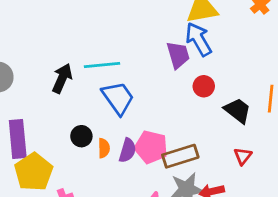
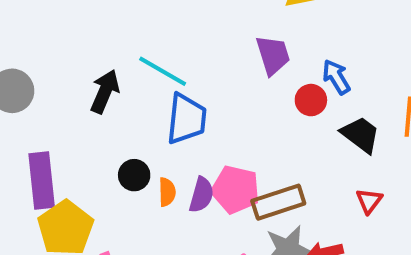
blue arrow: (199, 39) -> (336, 77), moved, size x0.7
cyan line: (102, 65) -> (163, 71), turned 36
blue trapezoid: (118, 98) -> (187, 119), turned 42

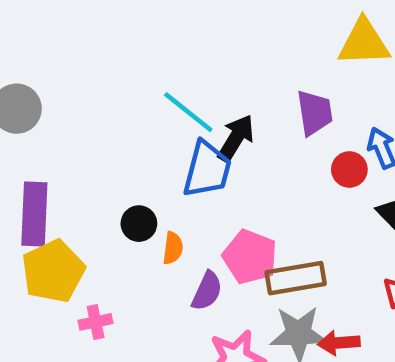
black arrow: (105, 91) -> (236, 138), moved
purple semicircle: (201, 195) -> (207, 291), moved

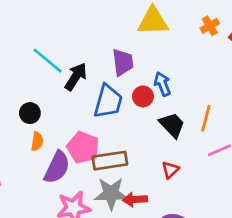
blue trapezoid: (207, 169) -> (108, 101), moved
black circle: (139, 224) -> (30, 113), moved
purple semicircle: (207, 291) -> (57, 167), size x1.4

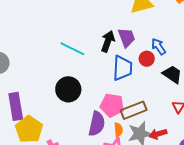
black arrow: (76, 77) -> (108, 41), moved
black circle: (30, 113) -> (68, 89), size x1.6
orange semicircle: (37, 141) -> (118, 130), moved

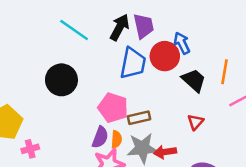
red circle: (147, 59) -> (165, 56), size x1.5
brown rectangle: (134, 110) -> (139, 118), size x0.7
purple semicircle: (97, 124) -> (100, 137), moved, size x0.7

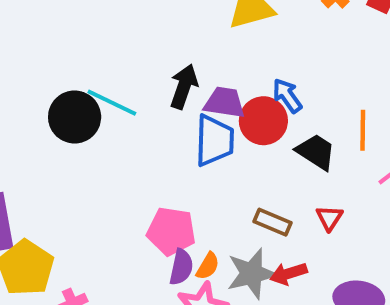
purple trapezoid: (144, 26) -> (225, 102), moved, turned -60
black circle: (61, 80) -> (75, 117), moved
pink pentagon: (113, 108) -> (171, 231), moved
brown rectangle: (139, 118) -> (273, 222), moved, turned 45
orange semicircle: (116, 139) -> (208, 266), turned 36

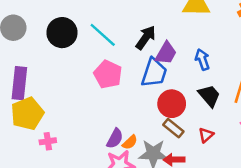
purple trapezoid: (225, 102) -> (166, 53), turned 95
black circle: (75, 117) -> (62, 33), moved
red circle: (263, 121) -> (172, 104), moved
pink pentagon: (171, 231) -> (108, 74), moved

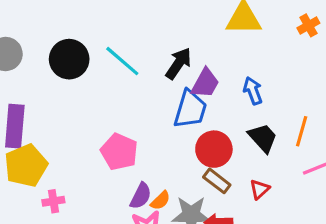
pink pentagon: (108, 74) -> (119, 152), moved

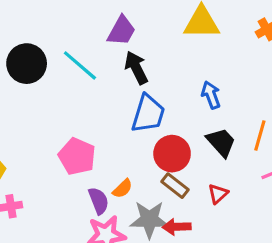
black arrow: (178, 63) -> (136, 68), turned -60
purple trapezoid: (205, 83) -> (121, 31), moved
purple semicircle: (141, 196) -> (99, 201), turned -48
orange semicircle: (160, 201) -> (123, 189), moved

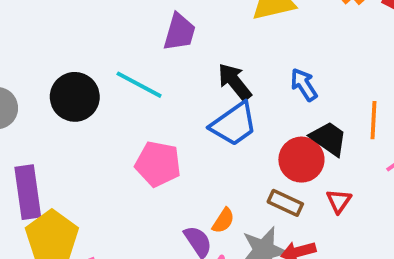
black arrow: (136, 68) -> (235, 82), moved
blue trapezoid: (148, 114) -> (234, 124), turned 51
red circle: (172, 154) -> (301, 160), moved
pink pentagon: (77, 156) -> (158, 164), moved

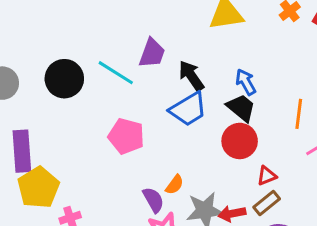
purple trapezoid: (179, 32) -> (152, 53), moved
black trapezoid: (329, 139) -> (241, 108), moved
red triangle: (339, 201) -> (267, 176), turned 30
brown rectangle: (285, 203) -> (267, 203), moved, turned -68

